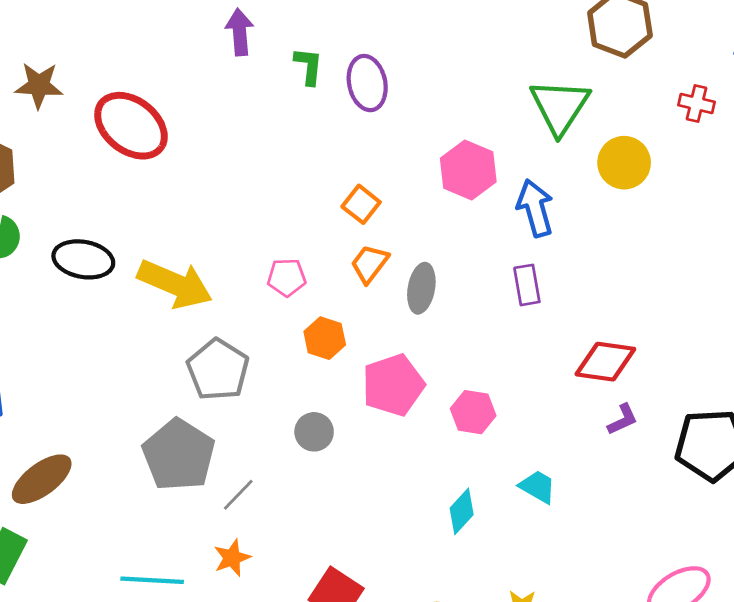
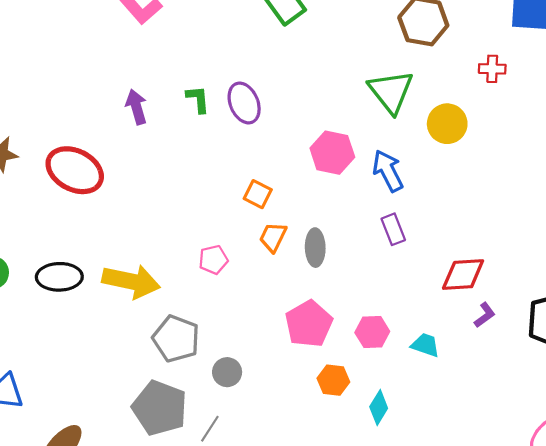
purple arrow: (240, 32) -> (136, 107), moved
orange hexagon: (325, 338) -> (333, 380), moved
gray circle: (314, 432) -> (227, 372), moved
cyan trapezoid: (538, 487) -> (425, 345), moved

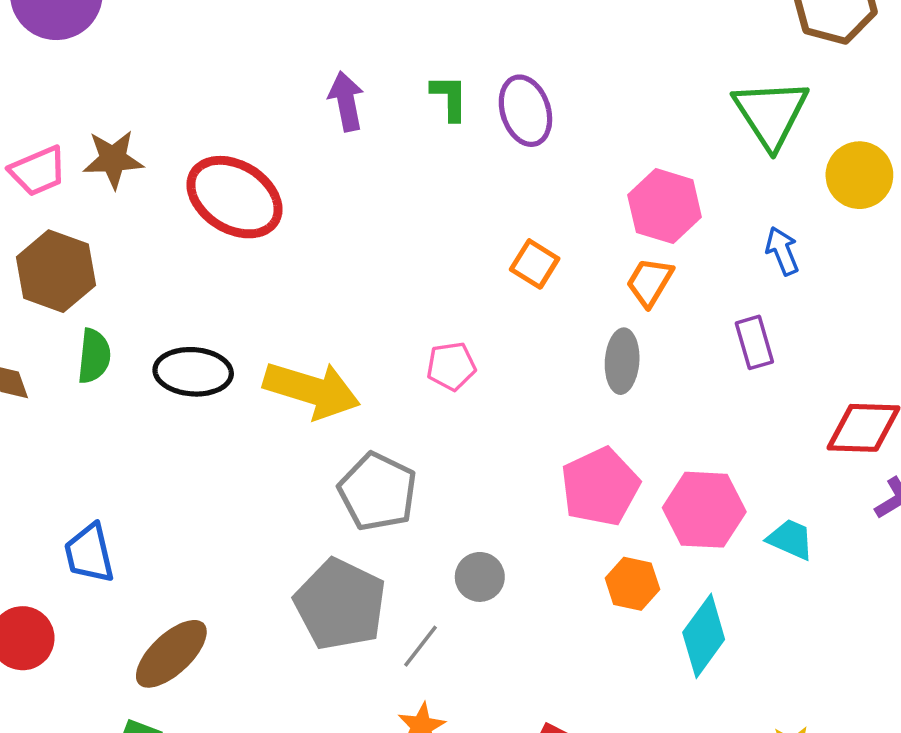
blue arrow: (388, 171) -> (782, 251), moved, size x0.7
orange trapezoid: (273, 237) -> (650, 282), moved
pink hexagon: (372, 332) -> (704, 510), size x1.4
gray circle: (227, 372) -> (480, 577), moved
cyan diamond: (379, 407) -> (704, 636), size x1.4

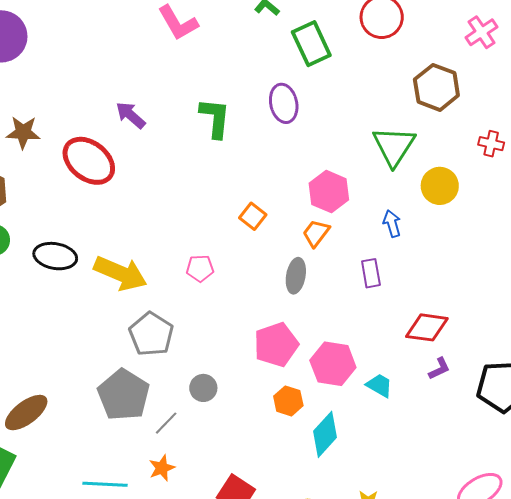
green L-shape: (449, 98) -> (215, 118), size x1.5
purple arrow: (346, 101) -> (131, 115), moved, turned -44
purple ellipse: (525, 111) -> (284, 103), moved

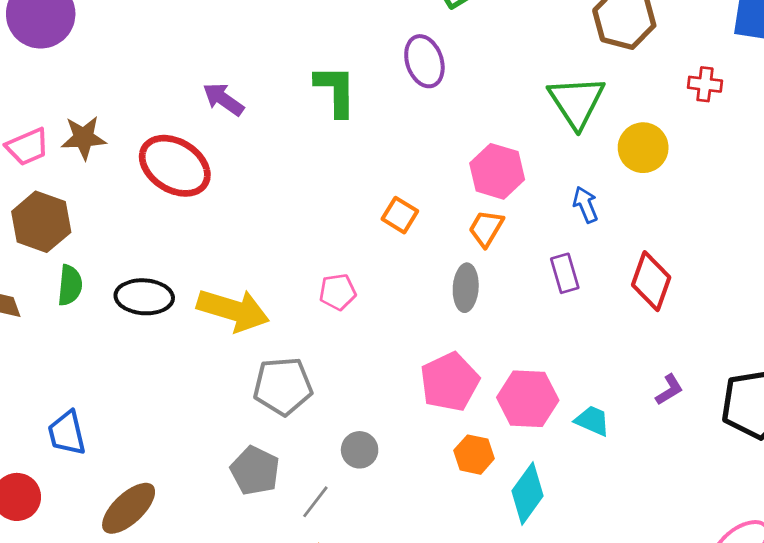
red diamond: (427, 327) -> (651, 281), moved, turned -72
gray pentagon: (151, 334) -> (283, 386), turned -30
gray pentagon: (124, 395) -> (255, 471), size x0.7

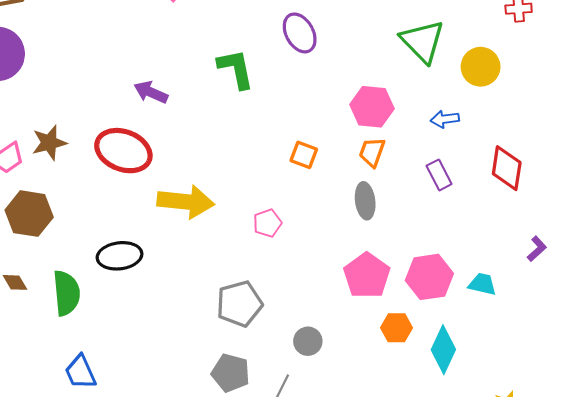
blue arrow: (585, 205) -> (445, 119), turned -64
green semicircle: (70, 285) -> (66, 293), moved, size x1.4
yellow arrow: (233, 310) -> (186, 202), moved

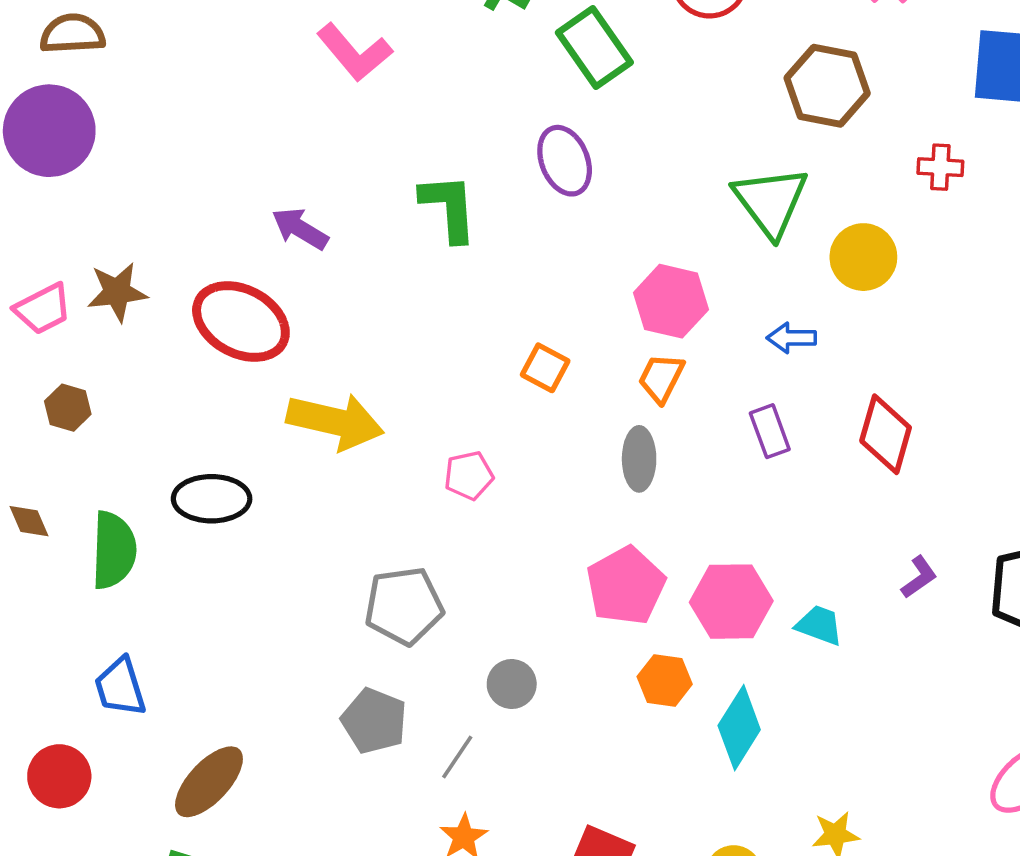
brown hexagon: (29, 214) -> (68, 408), size x0.6

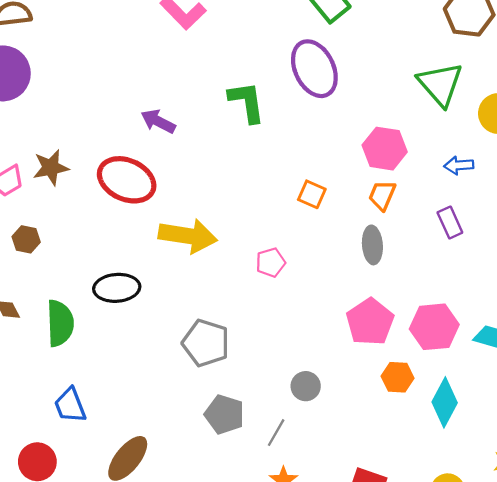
purple ellipse: (565, 161) -> (314, 69), size x1.4
gray pentagon: (404, 606) -> (206, 343), moved, turned 30

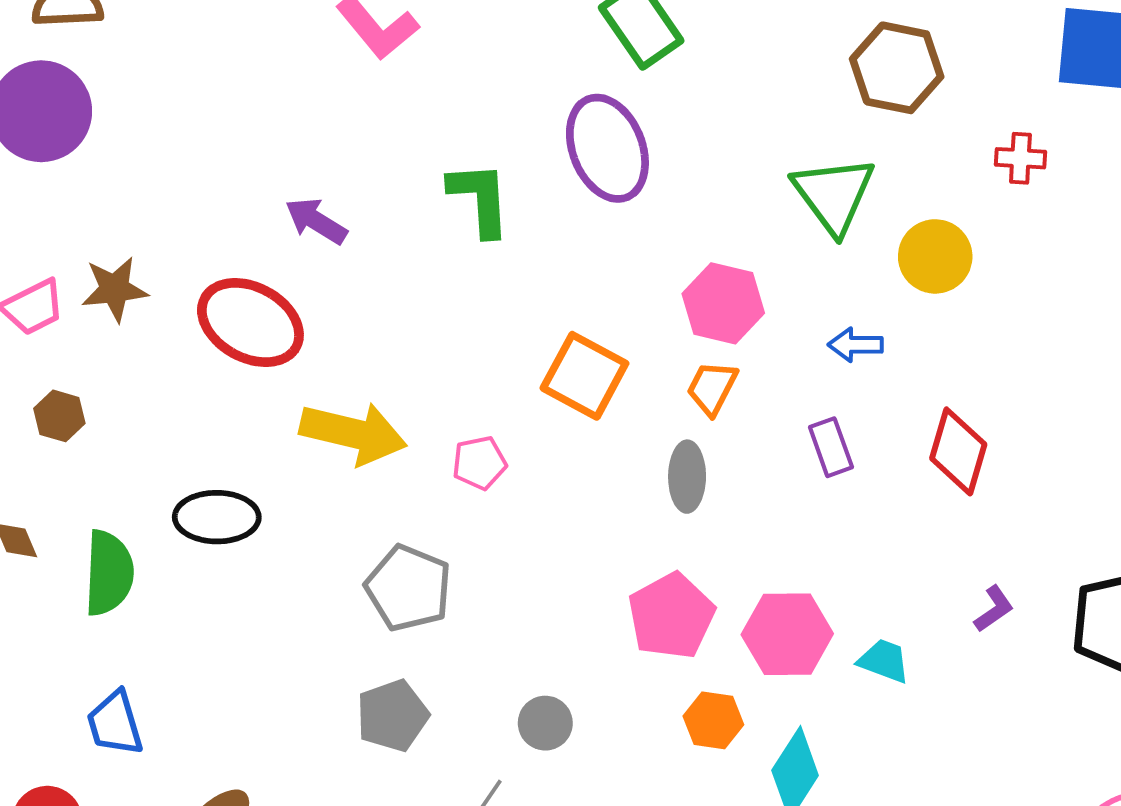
orange square: (312, 194) -> (584, 376), size x1.6
pink pentagon: (271, 262) -> (479, 463), moved
gray pentagon: (206, 343) -> (408, 588), moved
gray pentagon: (224, 414) -> (392, 716), moved, turned 30

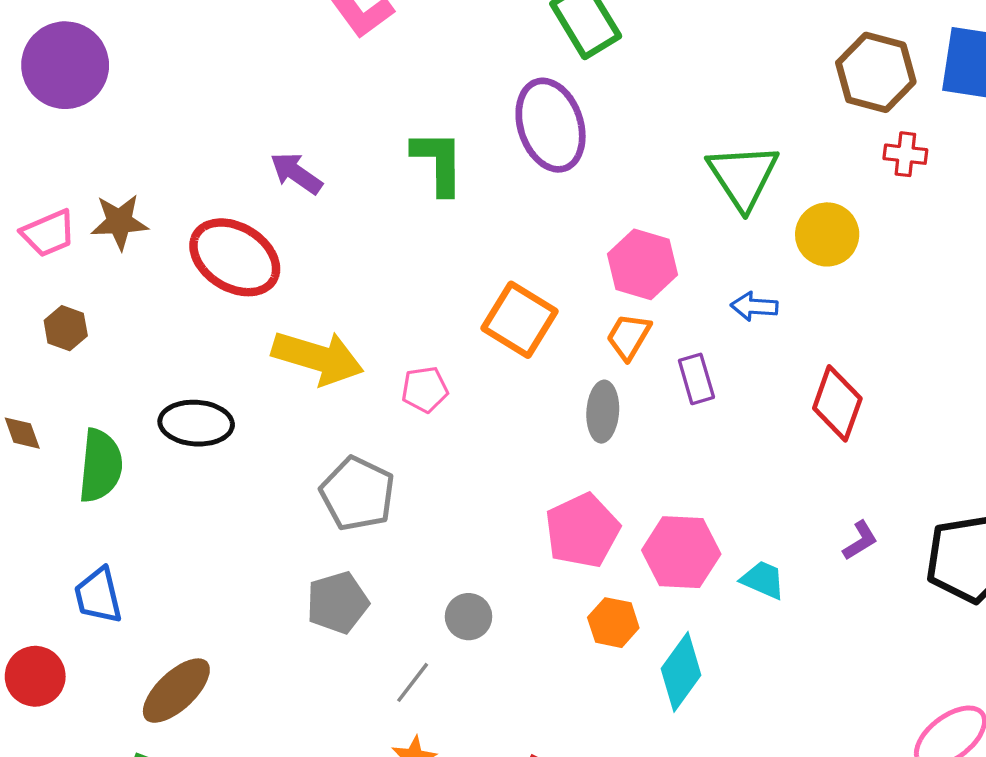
brown hexagon: (897, 68) -> (876, 72), moved
purple rectangle: (831, 447) -> (696, 379), moved

